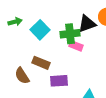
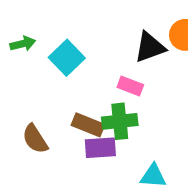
green cross: (70, 34) -> (120, 121), moved
brown rectangle: (41, 63) -> (88, 125), moved

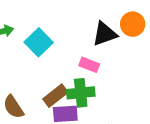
brown rectangle: (88, 125) -> (55, 96), turned -60

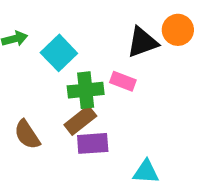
green cross: (81, 93) -> (86, 90), moved

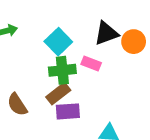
orange circle: (178, 30) -> (134, 42), moved
cyan square: (59, 53) -> (58, 42), moved

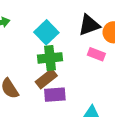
pink rectangle: (91, 63) -> (96, 54), moved

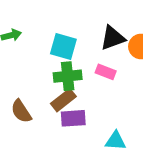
cyan square: (46, 32) -> (63, 46), turned -30
pink rectangle: (96, 54) -> (106, 72), moved

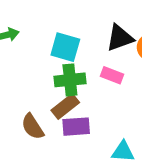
brown semicircle: (21, 111) -> (33, 127), moved

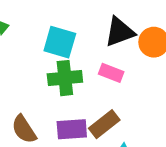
brown rectangle: (65, 106) -> (104, 124), moved

